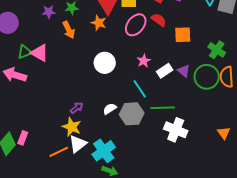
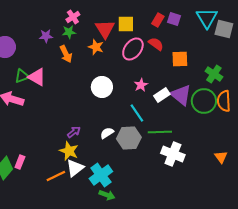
purple triangle: (184, 71) -> (181, 95), size x1.6

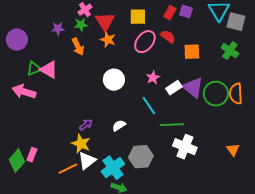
red triangle: (105, 29) -> (105, 22), moved
green cross: (214, 74) -> (230, 51), moved
gray hexagon: (129, 138) -> (141, 157), moved

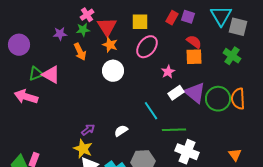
red semicircle: (168, 37) -> (194, 42), moved
pink star: (153, 78) -> (168, 72), moved
white circle: (114, 80) -> (113, 71), moved

